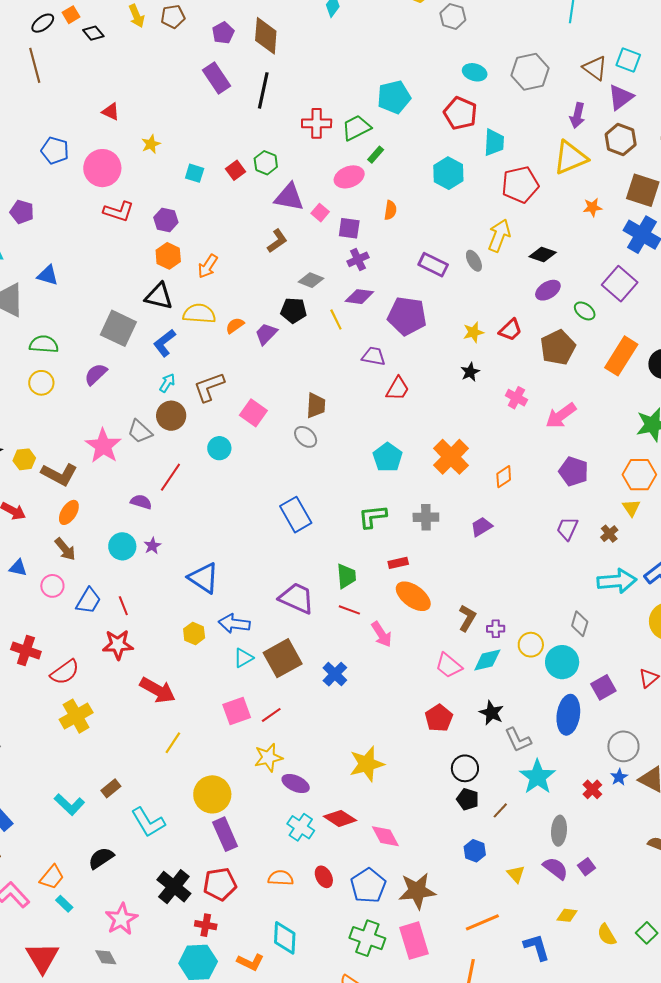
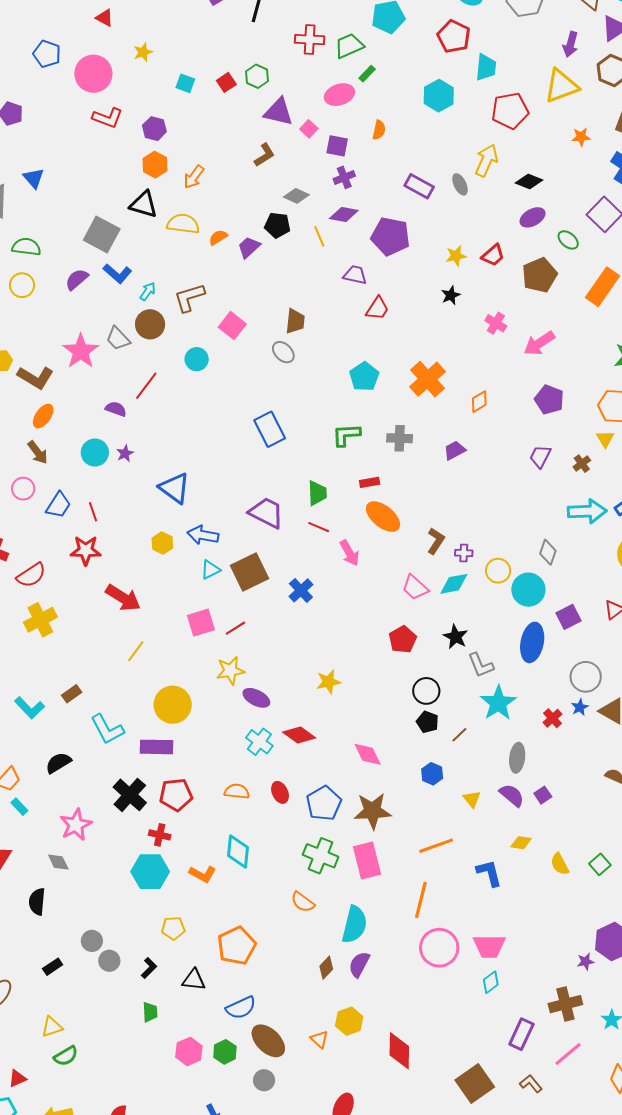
blue triangle: (48, 275) -> (34, 178), turned 30
blue L-shape: (164, 343) -> (117, 273), moved, turned -104
yellow star: (367, 764) -> (328, 682), size x0.7
purple rectangle: (225, 834) -> (157, 747), moved, turned -68
pink diamond: (385, 836) -> (368, 754), moved

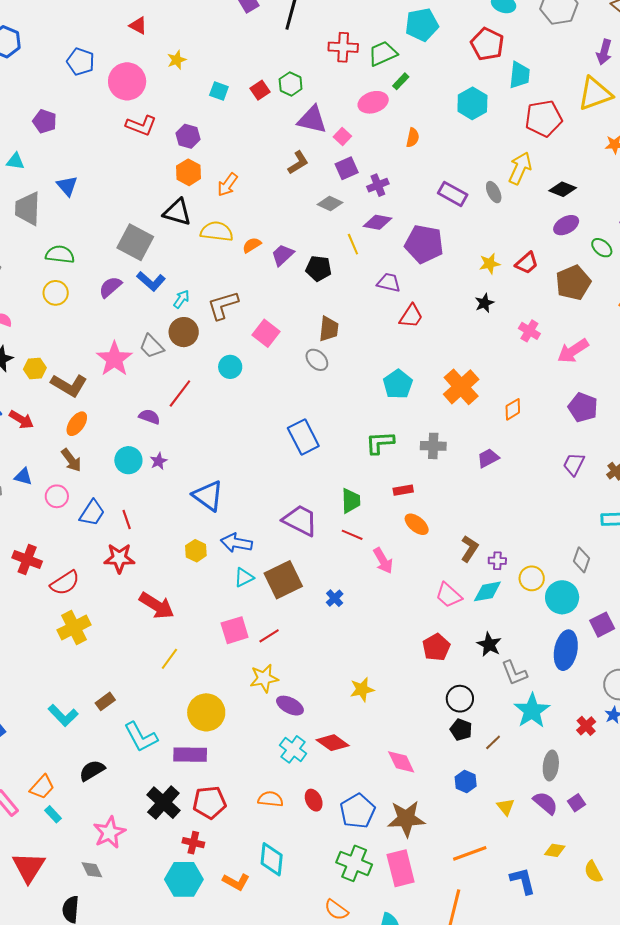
purple square: (337, 146) -> (347, 168), moved, turned -35
black pentagon: (277, 225) -> (319, 268), moved
orange ellipse: (383, 517) -> (417, 524), size x0.7
blue cross: (301, 590) -> (335, 598), size x0.7

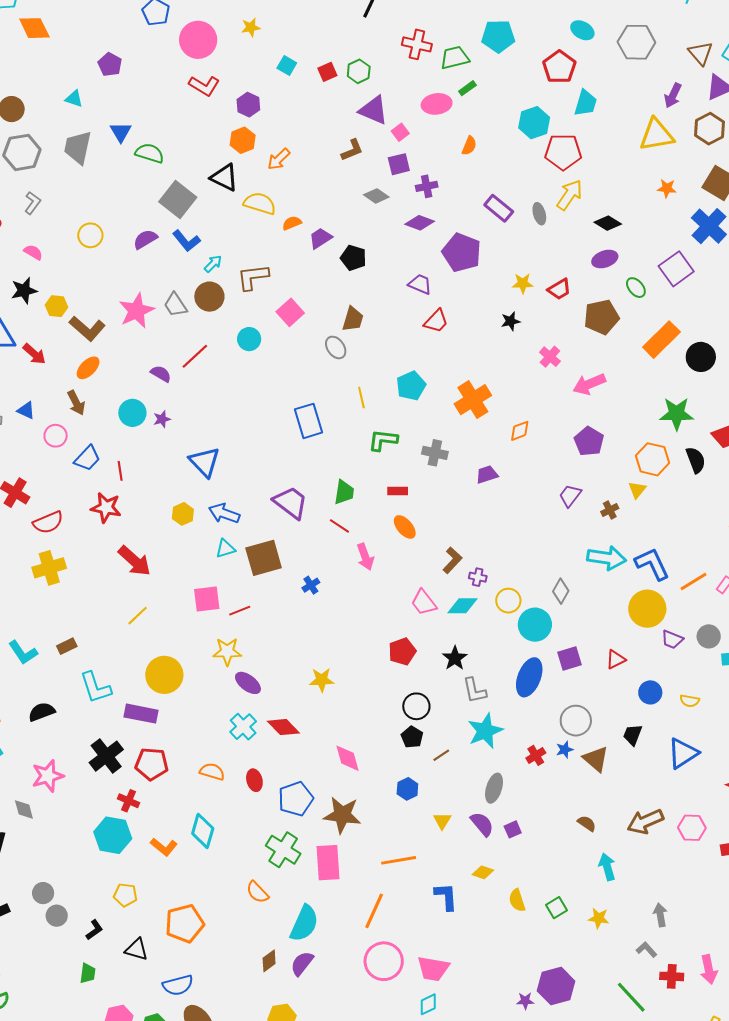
red pentagon: (544, 118) -> (563, 152), moved
yellow line: (353, 244) -> (361, 398), moved
green semicircle: (60, 254) -> (150, 153), moved

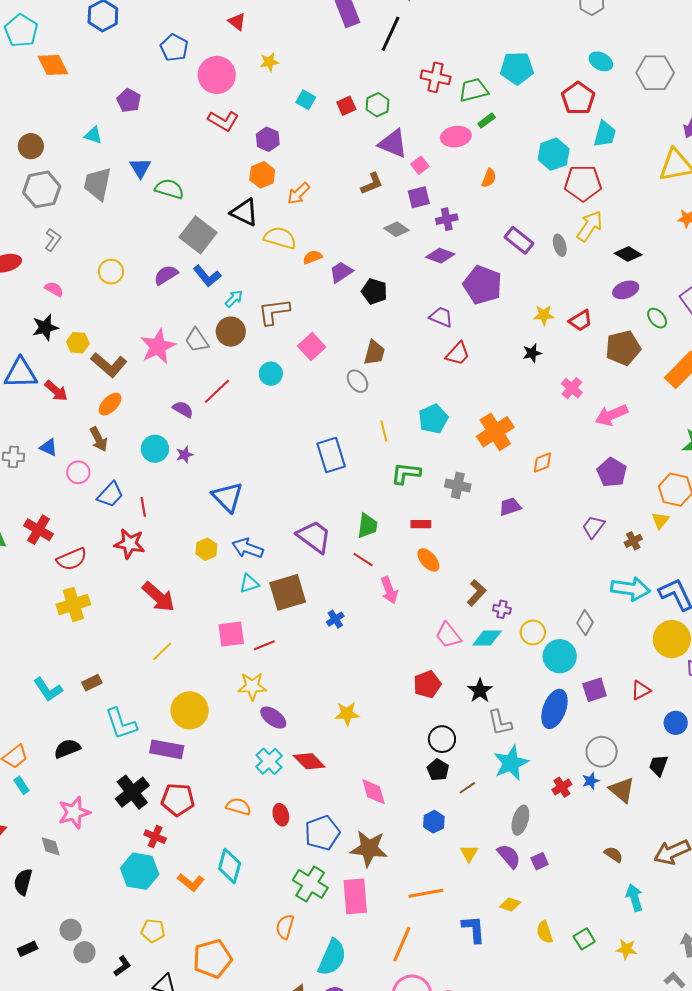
orange semicircle: (257, 892) -> (285, 927), turned 60

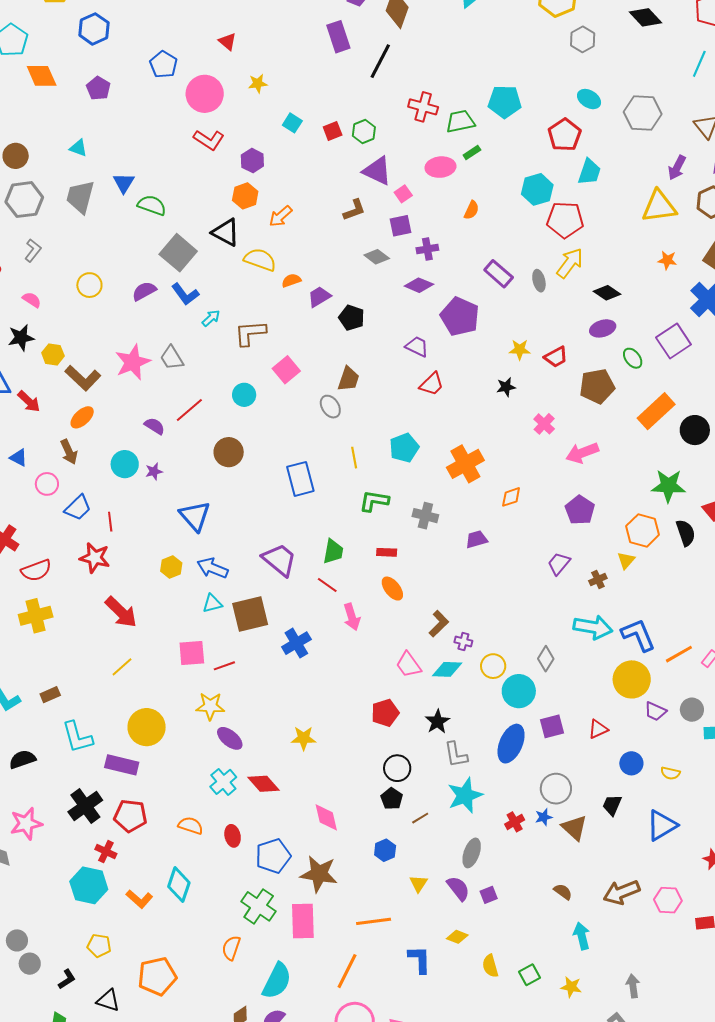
purple pentagon: (129, 100) -> (98, 88), moved
brown circle: (231, 332) -> (229, 452), moved
blue cross: (335, 619) -> (296, 643), size x1.6

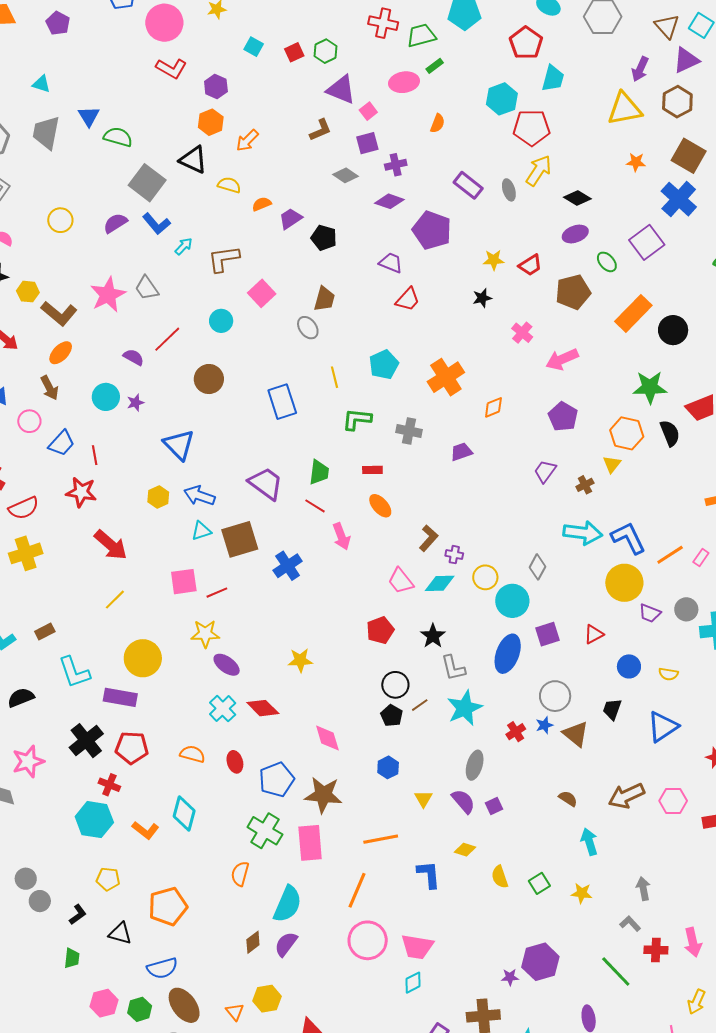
yellow semicircle: (260, 260) -> (229, 185), size x0.7
brown line: (420, 818) -> (420, 705), moved

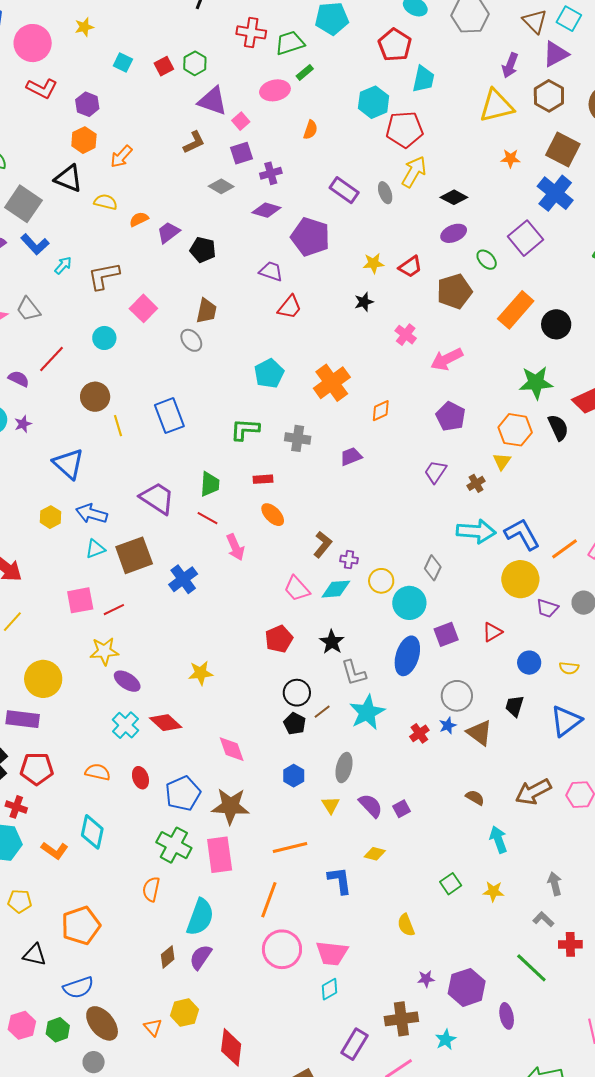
yellow line: (335, 377) -> (118, 426), moved
gray ellipse: (475, 765) -> (344, 768), moved
yellow semicircle: (500, 877) -> (406, 925), moved
purple hexagon: (540, 962) -> (467, 987), moved

